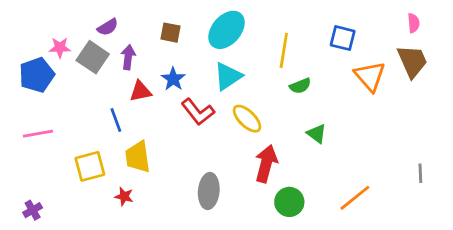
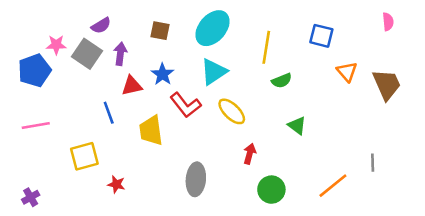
brown trapezoid: (412, 61) -> (387, 84), moved
orange triangle: (370, 76) -> (347, 72), size x0.7
yellow trapezoid: (138, 157) -> (151, 131), moved
red arrow: (266, 164) -> (250, 154), size x0.6
gray line: (420, 173) -> (373, 163), moved

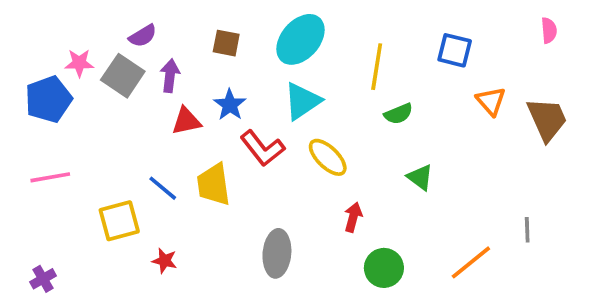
blue line: (109, 113) -> (163, 188), moved, turned -30

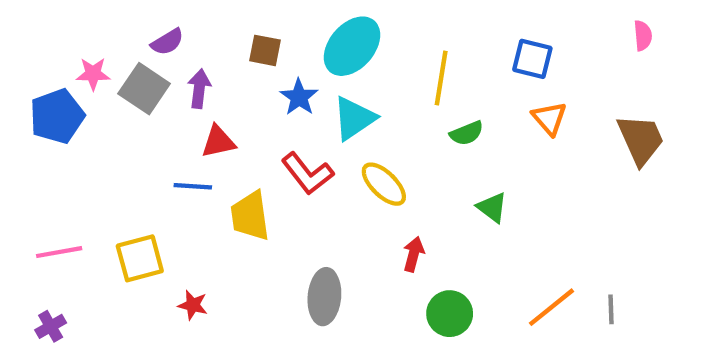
orange triangle: (491, 101) -> (549, 118), moved
blue star: (230, 105) -> (299, 97), moved
pink line: (50, 177) -> (59, 252), moved
blue line: (163, 188) -> (193, 186), moved, turned -36
gray line: (527, 230) -> (611, 309), moved

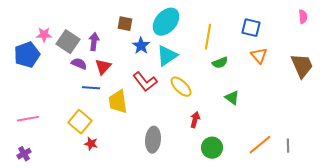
purple semicircle: (167, 42) -> (79, 64), moved, turned -126
red triangle: (218, 142) -> (103, 67), turned -36
yellow square: (140, 258) -> (80, 122), moved, turned -35

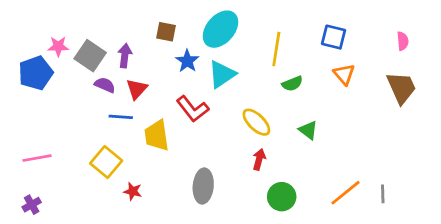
pink semicircle: (303, 17) -> (403, 41), moved
yellow ellipse: (181, 87) -> (256, 122), moved
red star: (91, 144) -> (133, 191), moved

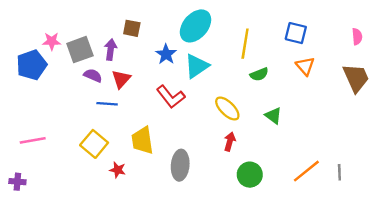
brown square: (166, 32) -> (132, 28), moved
gray square: (90, 56) -> (80, 50), turned 36
yellow trapezoid: (157, 135) -> (142, 140), moved
purple cross: (32, 205) -> (17, 182), moved, turned 35

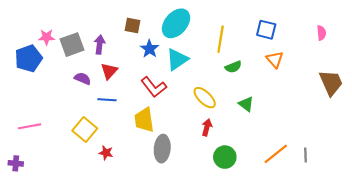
brown square: (132, 28) -> (132, 25), moved
purple semicircle: (93, 75) -> (83, 79), moved
brown trapezoid: (356, 78) -> (331, 83), moved
blue line: (107, 104) -> (107, 100), moved
yellow trapezoid: (142, 140) -> (144, 120), moved

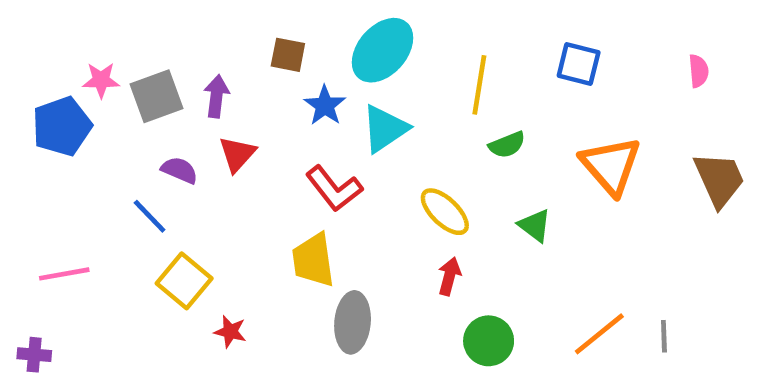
orange triangle: (275, 59) -> (611, 166), moved, size x1.6
blue line: (107, 100) -> (150, 216), moved, turned 42

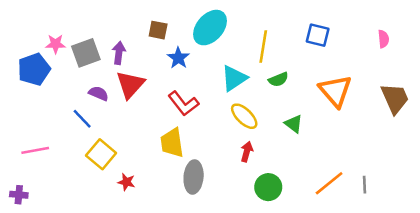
cyan triangle: (385, 129) -> (234, 78), moved
red triangle: (237, 154) -> (130, 85), size x1.4

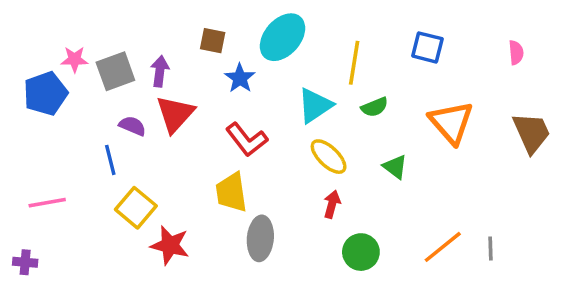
blue line: (82, 119) -> (110, 160), turned 30
red star: (126, 182) -> (170, 245), size x1.6

